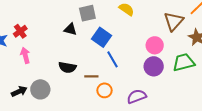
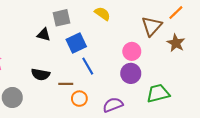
blue square: (101, 37) -> (76, 43), turned 30
green trapezoid: (184, 62) -> (158, 93), moved

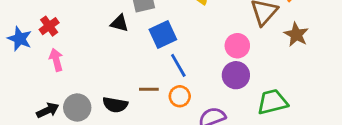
black semicircle: (41, 74) -> (115, 105), moved
orange circle: (79, 99) -> (180, 96), moved

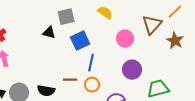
pink circle: (237, 46) -> (125, 39), moved
blue line: (178, 65) -> (91, 63), turned 42

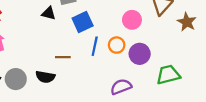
brown line: (70, 80) -> (63, 57), moved
orange circle: (92, 85) -> (117, 45), moved

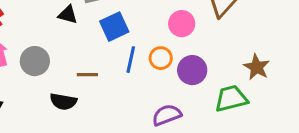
brown star: (187, 22) -> (257, 67), moved
gray circle: (16, 79) -> (35, 61), moved

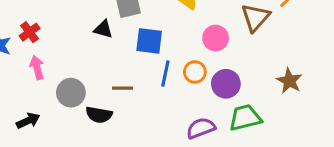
blue square: (114, 27) -> (149, 41), turned 32
gray circle: (35, 61) -> (71, 93), moved
green trapezoid: (231, 99) -> (245, 118), moved

